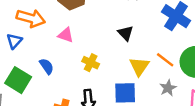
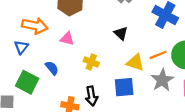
orange line: (165, 60) -> (158, 55), turned -56
yellow triangle: (139, 66) -> (135, 62), turned -42
gray star: (168, 88) -> (162, 80), size x1.5

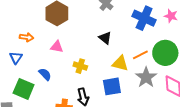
orange arrow: (35, 26) -> (26, 37), size x0.6

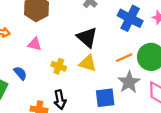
black triangle: (105, 38) -> (87, 37), size x1.5
yellow triangle: (120, 63) -> (88, 63), moved
blue square: (112, 86) -> (105, 98), moved

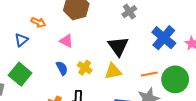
yellow triangle: (88, 63) -> (113, 71), turned -42
blue semicircle: (20, 73) -> (62, 68), moved

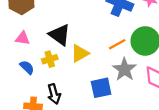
black triangle: (118, 46) -> (60, 35), moved
yellow cross: (85, 68) -> (50, 59), turned -32

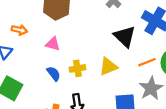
black triangle: (60, 35) -> (125, 36), moved

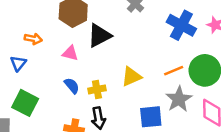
black triangle: (125, 36) -> (99, 36), moved, turned 50
yellow cross: (77, 68) -> (97, 89), moved

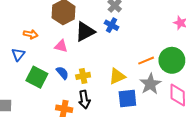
blue cross: (181, 25) -> (112, 25), moved, size x0.6
yellow triangle: (131, 76) -> (117, 76), moved
green square: (25, 103) -> (37, 77), moved

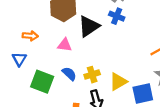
yellow triangle: (117, 76) -> (118, 82), moved

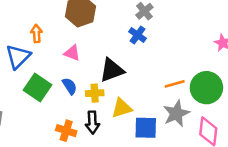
black triangle: (89, 26) -> (112, 70), moved
orange arrow: (30, 36) -> (36, 34), turned -112
blue triangle: (19, 59) -> (18, 57), size x1.5

